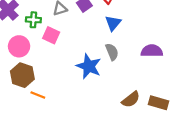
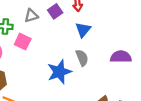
blue star: (89, 66) -> (59, 72), turned 30

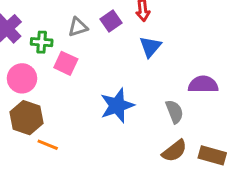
gray semicircle: (82, 58) -> (174, 112), moved

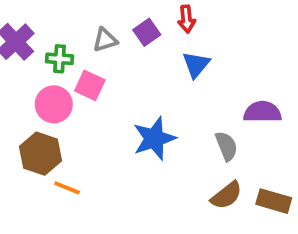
pink circle: (22, 78) -> (54, 104), moved

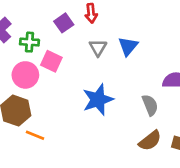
red arrow: (187, 19) -> (91, 13), moved
purple square: (147, 32) -> (64, 23), moved
gray triangle: (105, 40) -> (98, 48), moved, turned -42

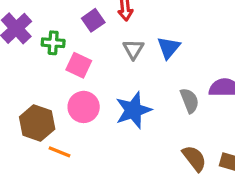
pink circle: (25, 75) -> (84, 107), moved
gray semicircle: (150, 105) -> (189, 101), moved
brown semicircle: (150, 141) -> (194, 158), turned -90

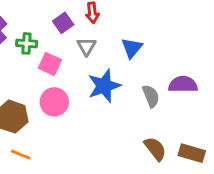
gray triangle: (133, 49) -> (86, 46), moved
blue star: (133, 110) -> (104, 86), moved
orange line: (60, 152) -> (21, 155), moved

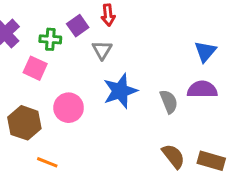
green cross: (27, 43) -> (50, 39), moved
blue triangle: (132, 48) -> (205, 51), moved
pink square: (50, 64) -> (35, 68), moved
orange line: (21, 155) -> (47, 162), moved

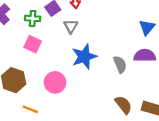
pink square: (35, 68) -> (33, 44), moved
pink circle: (69, 108) -> (55, 82), moved

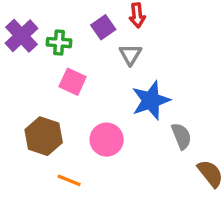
green cross: (33, 18) -> (59, 43), moved
gray semicircle: (120, 64) -> (181, 136), moved

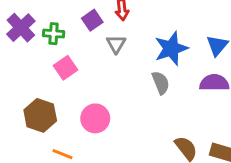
pink square: (73, 82) -> (65, 68), turned 30
blue star: (151, 100) -> (171, 48), moved
gray semicircle: (181, 136) -> (161, 83), moved

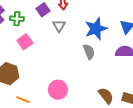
pink circle: (95, 118) -> (58, 90), moved

